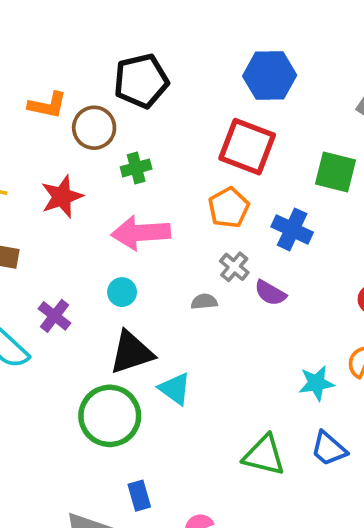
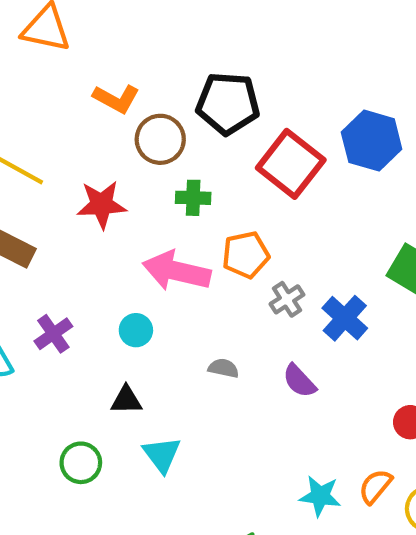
red square: (247, 147) -> (291, 164), moved
orange pentagon: (229, 208) -> (246, 255), moved
gray cross: (234, 267) -> (287, 299), moved
black triangle: (132, 352) -> (126, 400), size x0.6
green circle: (110, 416) -> (81, 463), size x0.6

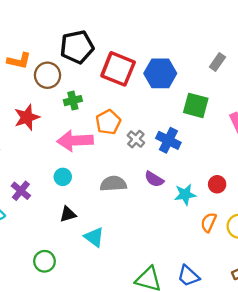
blue hexagon: (372, 141) -> (160, 73), moved
gray semicircle: (223, 368) -> (113, 184), size x1.6
green circle: (81, 463) -> (44, 261), moved
cyan star: (320, 496) -> (185, 194), moved

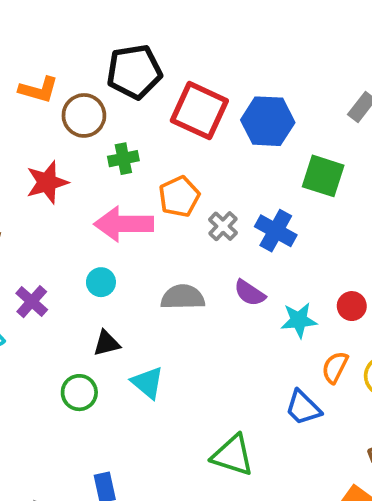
green circle: (44, 261) -> (79, 393), moved
blue trapezoid: (188, 276) -> (303, 408), moved

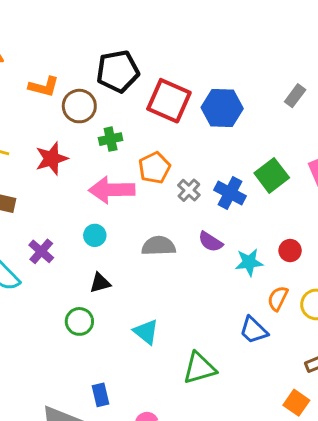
green square: (323, 176) -> (272, 175), moved, turned 36
cyan triangle: (148, 383) -> (146, 332), moved
green triangle: (233, 455) -> (199, 368), turned -33

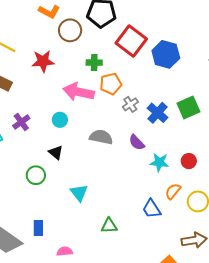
green cross: (111, 139) -> (94, 63), moved
black triangle: (100, 283) -> (56, 153), turned 42
green triangle: (199, 368) -> (109, 226), size x0.7

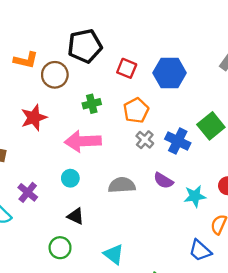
red square: (131, 41) -> (127, 68), size x0.6
orange pentagon: (111, 84) -> (136, 110), moved

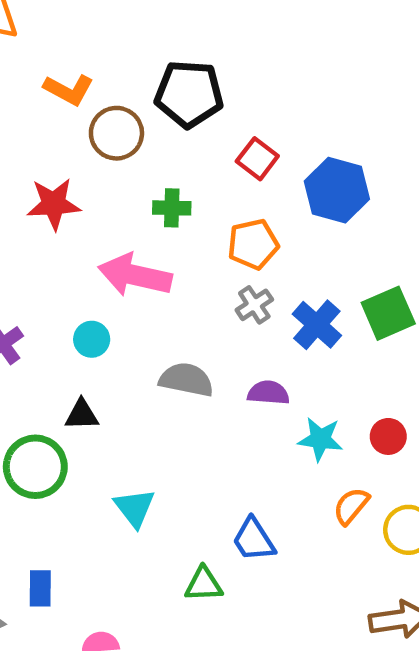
purple semicircle: (163, 181) -> (268, 393), turned 138
black triangle: (76, 216) -> (82, 415), turned -42
green circle: (60, 248) -> (35, 467), size x1.4
blue trapezoid: (200, 251) -> (254, 540), moved

